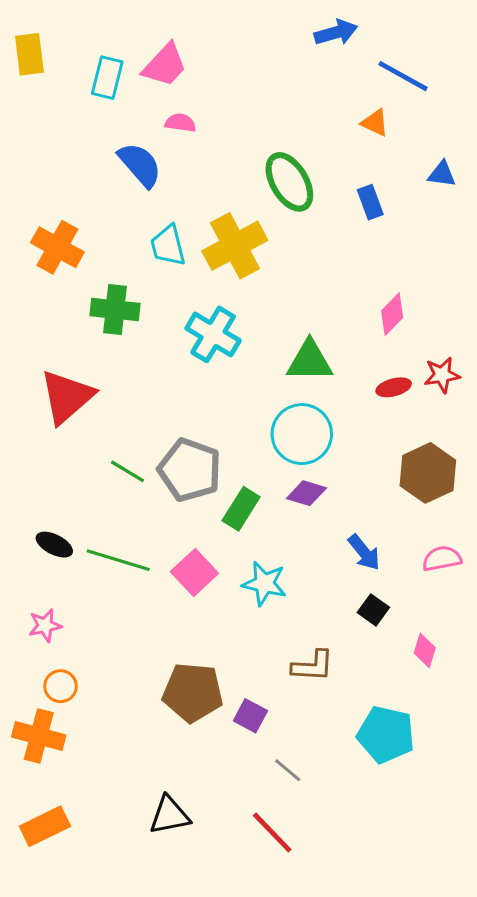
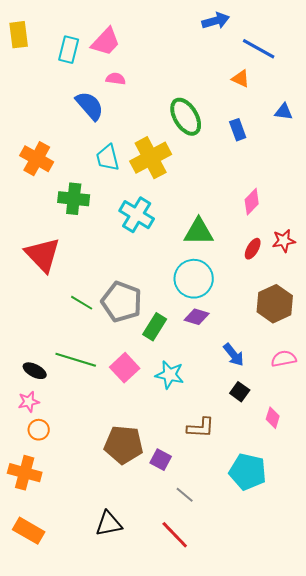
red ellipse: (394, 387) -> (253, 249), turned -45
red triangle: (67, 397) -> (43, 255), turned -33
black ellipse: (54, 545) -> (35, 371), moved
orange circle: (61, 686) -> (39, 430), moved
orange rectangle: (45, 826) -> (29, 531), turned 56

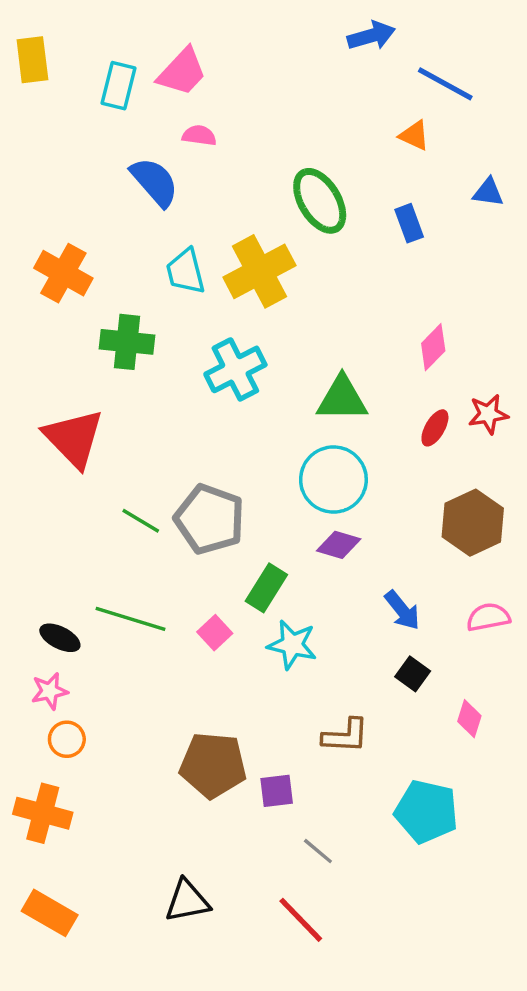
cyan cross: (137, 215) -> (235, 369), turned 32
green rectangle: (155, 327) -> (266, 588), moved
pink square: (125, 368) -> (215, 633), size x0.7
purple square: (161, 460) -> (277, 791), turned -35

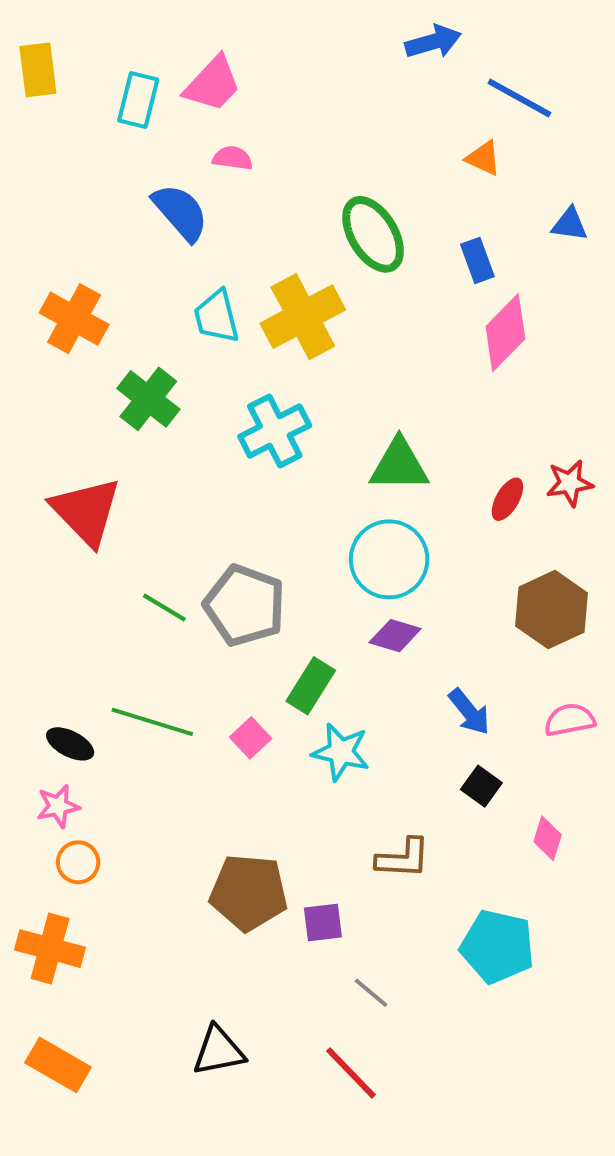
green cross: (127, 342) -> (148, 399), turned 32
pink diamond: (433, 347) -> (505, 333), moved, size x1.4

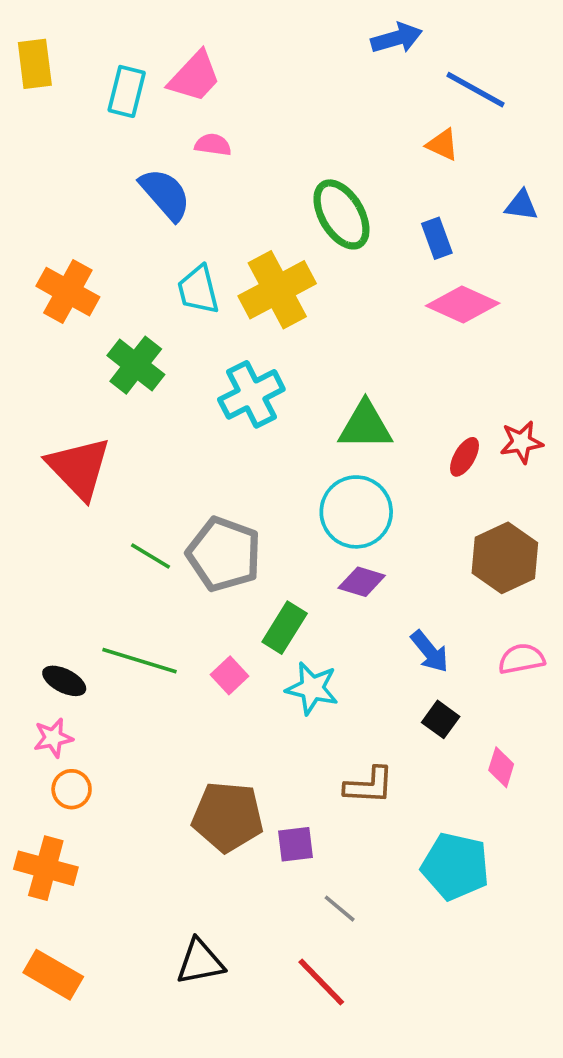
pink diamond: (505, 333) -> (463, 304), turned 70

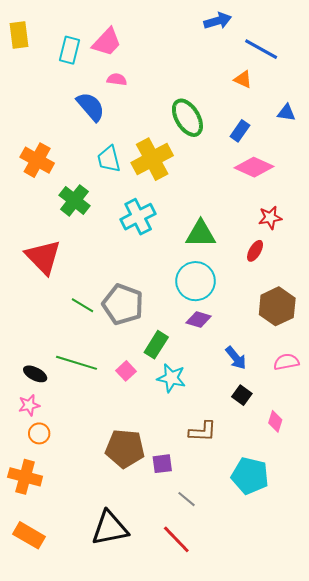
blue rectangle: (437, 238) -> (240, 131), turned 55
red star: (521, 442) -> (270, 218), moved
black triangle: (200, 962) -> (110, 528), size x1.4

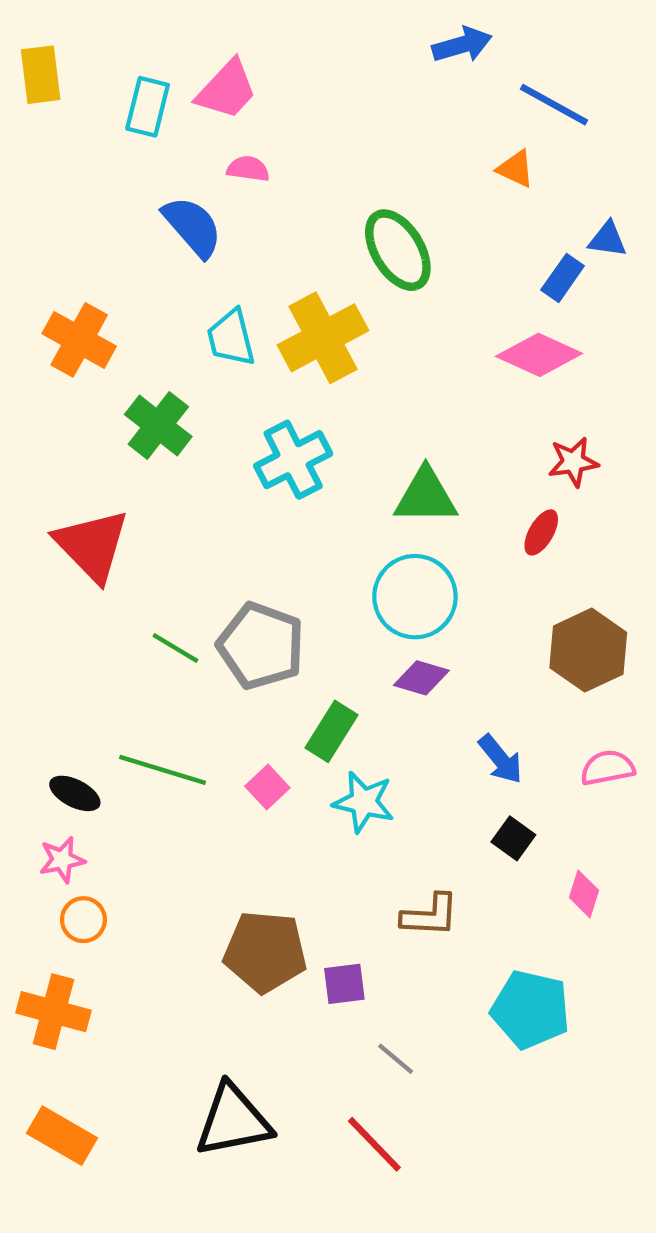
blue rectangle: (240, 131) -> (563, 278), moved

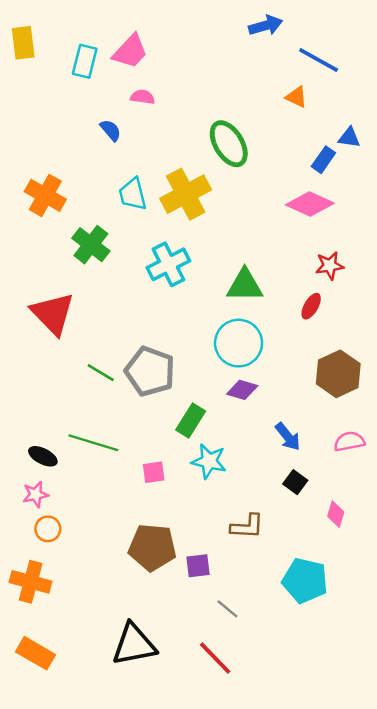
blue semicircle: (193, 227) -> (111, 130), size x0.6
pink square: (267, 787) -> (154, 472), moved, turned 35

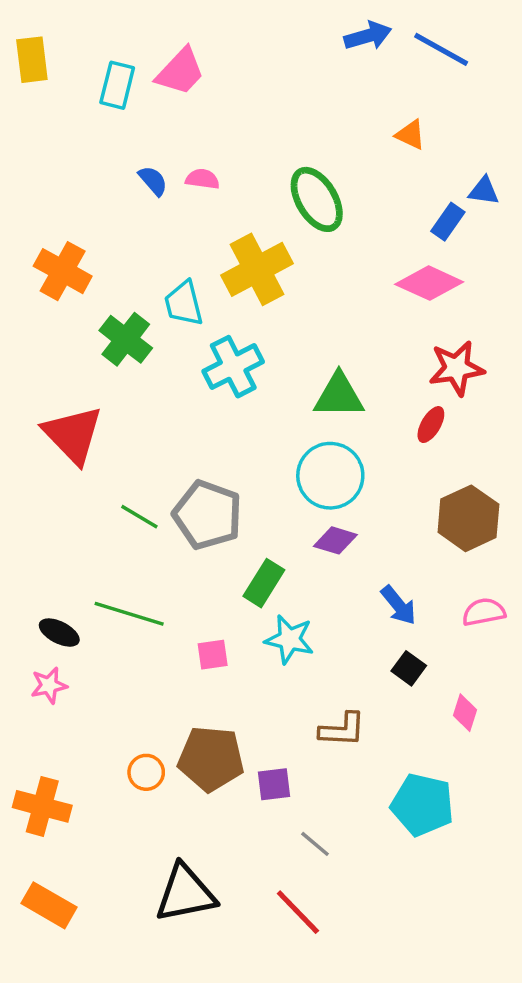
blue line: (319, 60) -> (441, 49), moved
pink semicircle: (143, 97) -> (202, 179), moved
cyan trapezoid: (133, 194) -> (184, 303), moved
red star: (330, 266) -> (456, 368), size x1.4
orange circle: (48, 529) -> (146, 772), moved

